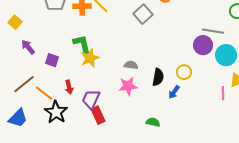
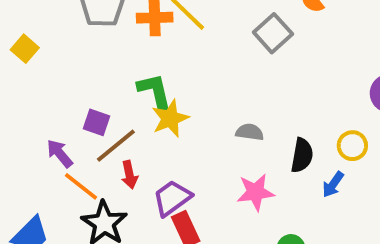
purple arrow: (28, 47) -> (60, 153), moved
brown line: (24, 84) -> (116, 146), moved
pink star: (128, 86) -> (255, 192), moved
purple trapezoid: (91, 99) -> (172, 198), turned 30

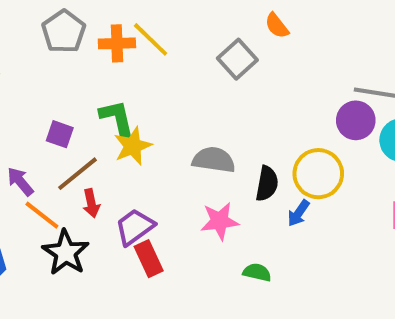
purple square: (96, 122) -> (60, 134), moved
gray semicircle: (250, 132) -> (214, 160), size x1.5
yellow circle: (352, 146) -> (318, 174), size x1.6

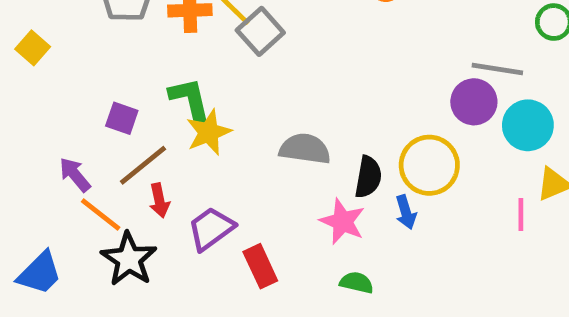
gray square: (237, 59) -> (260, 31), moved
blue arrow: (299, 213) -> (406, 212), turned -52
pink star: (220, 221) -> (342, 222), moved, turned 30
red rectangle: (149, 259) -> (260, 266), moved

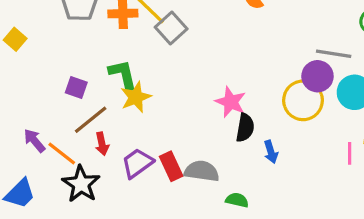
gray semicircle: (305, 149) -> (202, 171), moved
yellow circle: (429, 165) -> (303, 100), moved
purple arrow: (75, 175) -> (34, 141), moved
pink star: (342, 222) -> (231, 102), moved
red rectangle: (260, 266) -> (171, 166), moved

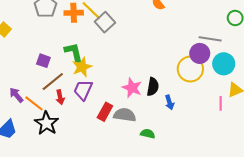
pink star: (231, 102) -> (132, 88), moved
purple trapezoid: (137, 163) -> (83, 90), moved, turned -30
red rectangle: (171, 166) -> (105, 112), turned 54

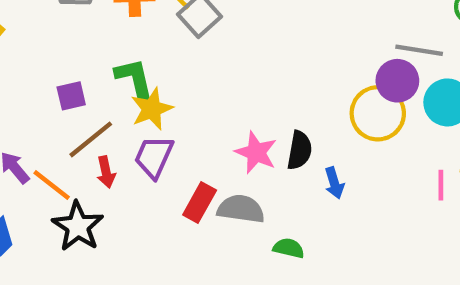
purple square: (43, 61) -> (71, 96), turned -32

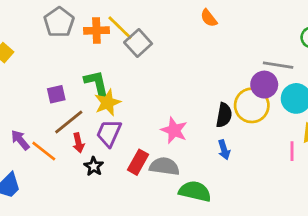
black semicircle: (300, 150) -> (224, 115), moved
black star: (78, 226) -> (94, 166), moved, size x0.6
green semicircle: (289, 248) -> (195, 191), size x1.6

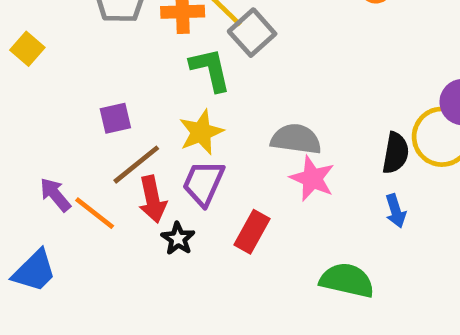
green L-shape: (96, 83) -> (210, 70), moved
red arrow: (78, 143) -> (152, 199), size x1.4
gray semicircle: (164, 166) -> (296, 139), moved

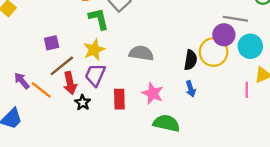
pink star: (312, 178) -> (153, 93), moved
red rectangle: (252, 232) -> (119, 99), turned -30

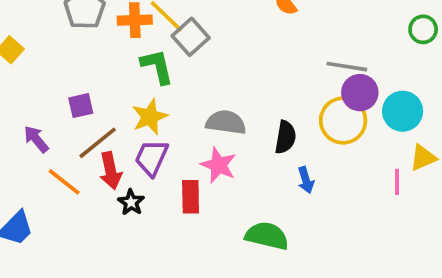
gray line: (235, 19) -> (347, 67), moved
black semicircle: (191, 60) -> (285, 137), moved
purple arrow: (22, 81) -> (36, 139), moved
pink star: (153, 93) -> (218, 165), moved

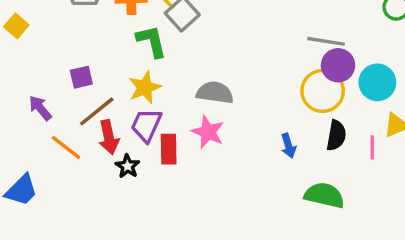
black semicircle: (285, 137) -> (336, 135), moved
red rectangle: (191, 197) -> (169, 149), moved
green semicircle: (267, 236) -> (324, 195), moved

